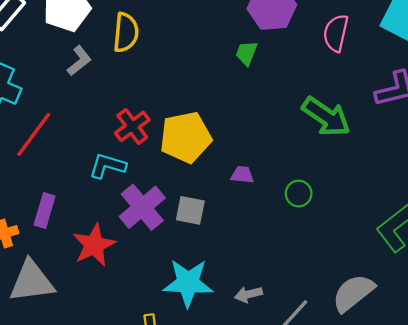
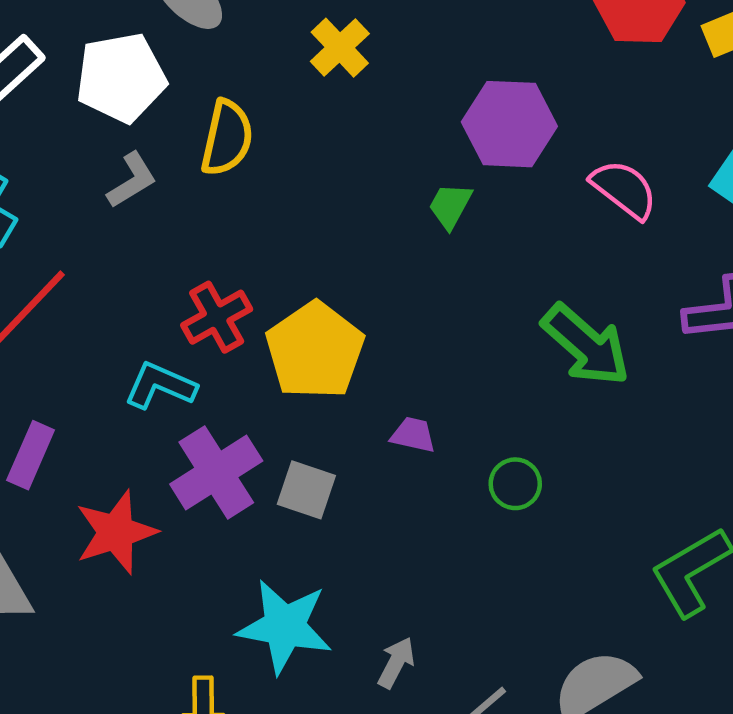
pink semicircle: (336, 33) -> (624, 189), turned 108
yellow pentagon: (186, 137) -> (315, 350), turned -30
gray arrow: (248, 294) -> (396, 663), turned 124

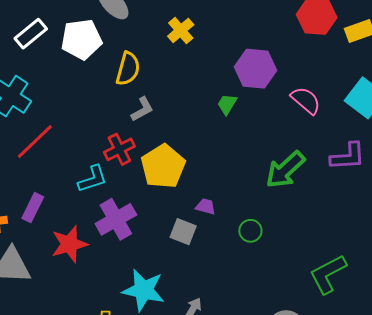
gray L-shape: (132, 180) -> (142, 109), moved
green arrow: (586, 345) -> (285, 170), turned 93
cyan L-shape: (160, 386) -> (93, 179), turned 136
gray square: (306, 490) -> (183, 232), moved

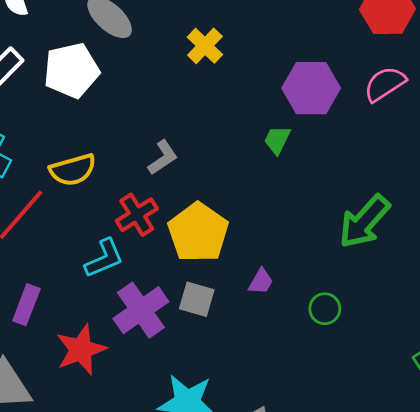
yellow semicircle: (128, 69) -> (73, 170), moved, turned 64
pink semicircle: (306, 100) -> (385, 84), moved, turned -68
purple trapezoid: (206, 207) -> (261, 281), turned 110
gray square: (183, 232) -> (197, 299), moved

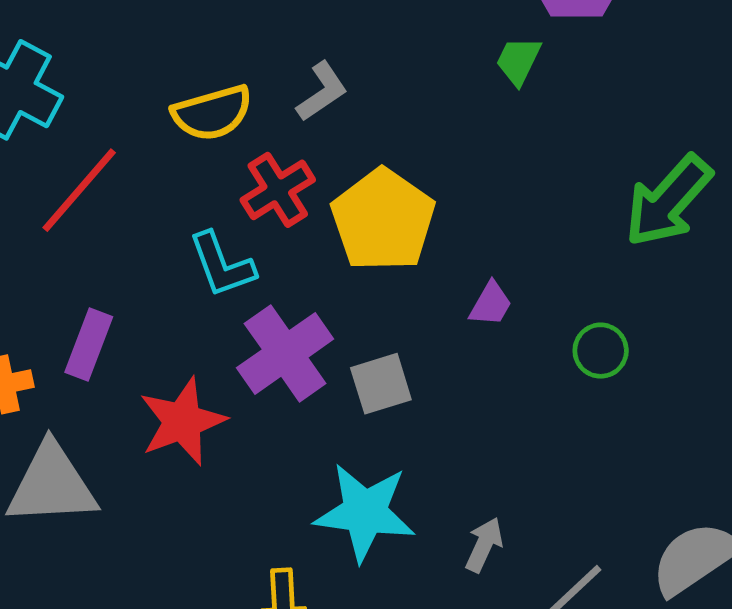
yellow semicircle: (73, 170) -> (212, 113), moved
cyan L-shape: (104, 258) -> (222, 265), turned 93
gray square: (197, 299) -> (381, 384), moved, turned -33

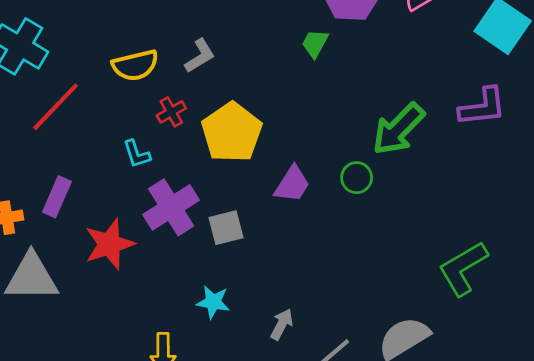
red cross: (278, 190) -> (171, 112), size x0.7
cyan L-shape: (222, 265) -> (137, 154), size x0.7
purple trapezoid: (491, 304) -> (292, 184), size x1.4
green circle: (601, 351) -> (357, 178), moved
cyan star: (365, 512) -> (213, 302), size x0.6

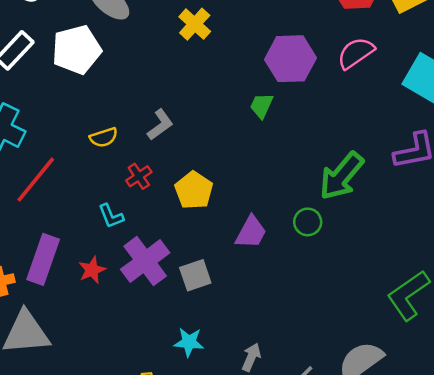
yellow semicircle: (135, 65) -> (104, 137), size x0.7
yellow pentagon: (232, 132) -> (194, 190), size x0.7
purple rectangle: (57, 197) -> (43, 259), size x1.4
red star: (109, 244) -> (92, 270), moved, size x0.6

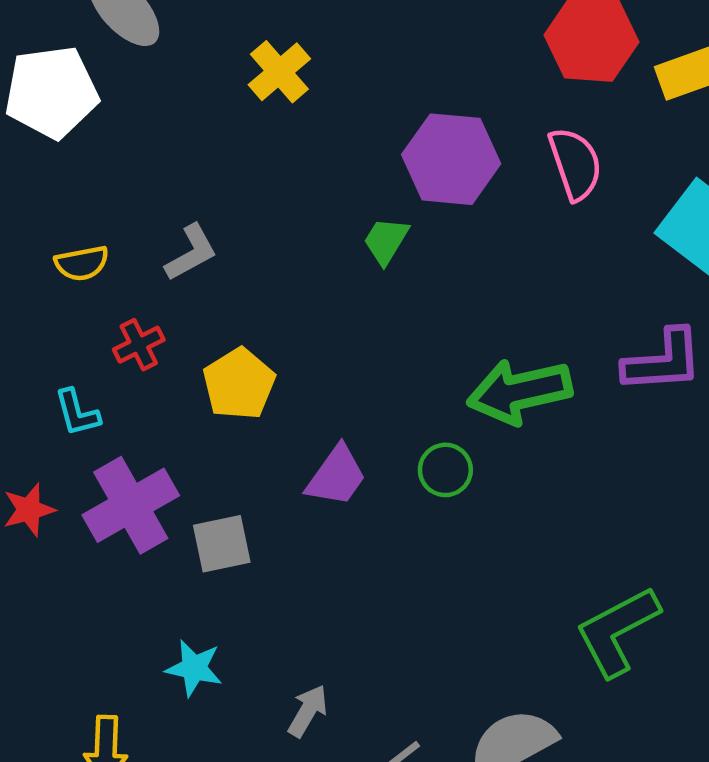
pink semicircle: (356, 53) -> (575, 164), turned 99
green arrow: (341, 176) -> (520, 391), turned 30

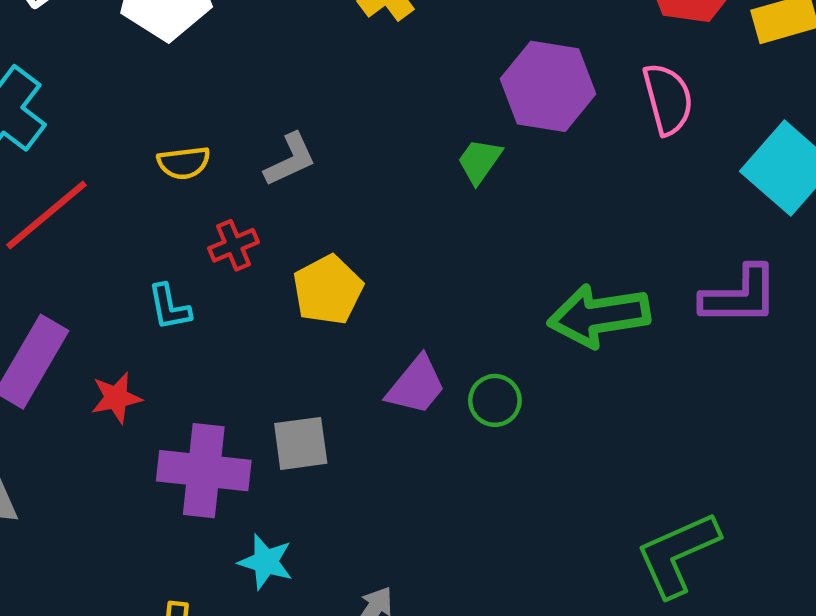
green circle: (445, 470) -> (495, 400), moved
purple cross: (131, 505) -> (204, 471), moved, turned 32

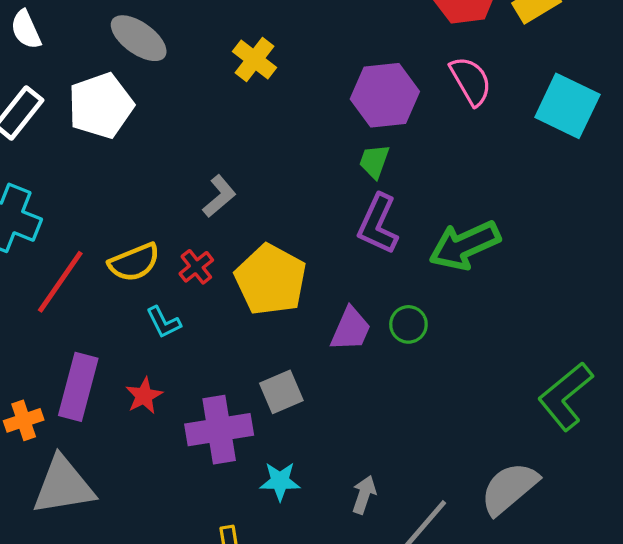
green trapezoid: (480, 161) -> (374, 161), moved
yellow semicircle: (184, 163) -> (134, 262), moved, size x1.4
yellow pentagon: (328, 290) -> (271, 280), size x1.4
purple L-shape: (740, 296) -> (378, 224), moved, turned 130

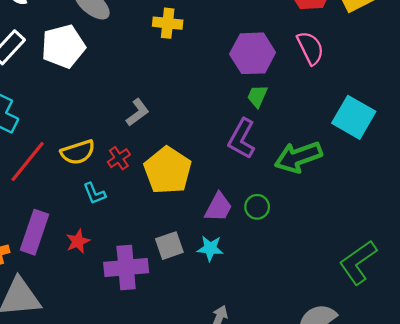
yellow cross: (254, 59) -> (168, 23), turned -36
cyan square: (567, 106) -> (354, 117), moved
green trapezoid: (374, 161) -> (257, 96), moved
cyan star: (280, 481) -> (210, 248), moved

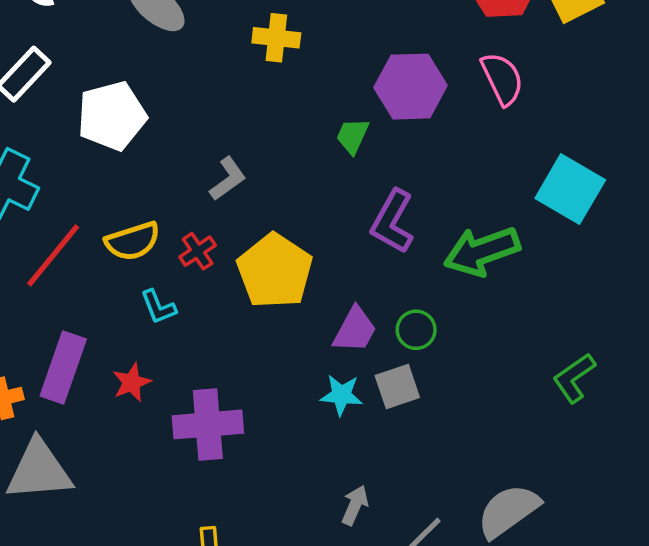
white pentagon: (63, 46) -> (112, 116), moved
green trapezoid: (257, 96) -> (352, 136), moved
gray square: (169, 246) -> (397, 387), moved
green L-shape: (358, 262) -> (574, 378), moved, size x0.7

